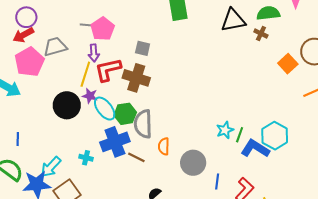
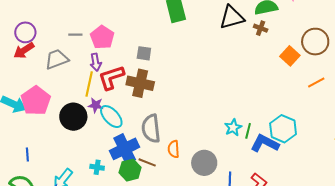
gray line: (87, 25) -> (75, 35), moved
pink pentagon: (29, 62) -> (36, 101), moved
green hexagon: (125, 114) -> (130, 170), moved

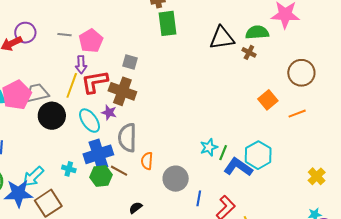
purple circle: (25, 32) -> (25, 33), moved
orange square: (290, 56) -> (268, 100), moved
gray trapezoid: (57, 59) -> (37, 93), moved
purple star: (96, 105) -> (109, 112), moved

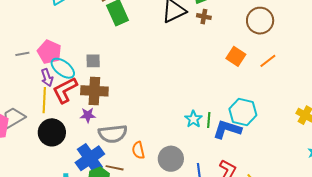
black circle: (52, 116) -> (52, 132), moved
cyan ellipse: (90, 121) -> (63, 68), moved
gray semicircle: (127, 138) -> (113, 134), turned -80

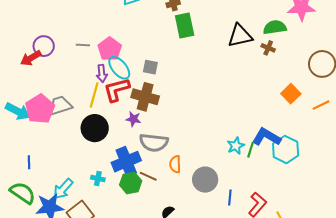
blue L-shape: (227, 129) -> (266, 137), moved

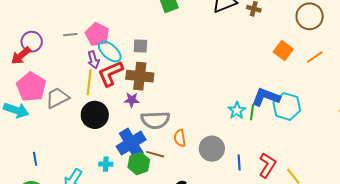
pink pentagon: (40, 109) -> (31, 87), moved

